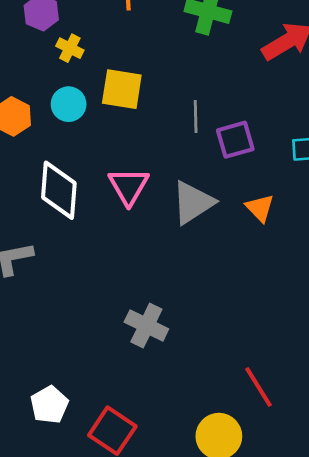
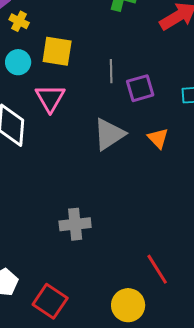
pink triangle: (129, 186) -> (50, 98), moved
gray cross: (146, 326) -> (75, 224), turned -32

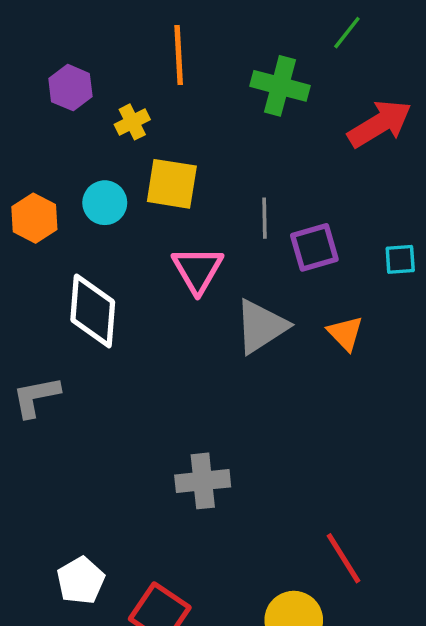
yellow cross: (19, 21) -> (132, 122), moved, turned 36
pink triangle: (50, 98) -> (198, 270), moved

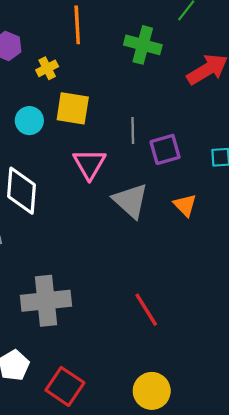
gray triangle: (261, 326) -> (131, 201), turned -45
gray cross: (203, 481) -> (46, 301), moved, size x1.4
red line: (344, 558) -> (146, 310), moved

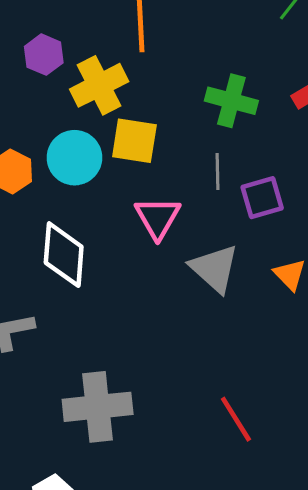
green cross: (143, 45) -> (231, 101), moved
yellow cross: (47, 68) -> (99, 85), size x1.8
cyan circle: (29, 121) -> (74, 158), size x1.4

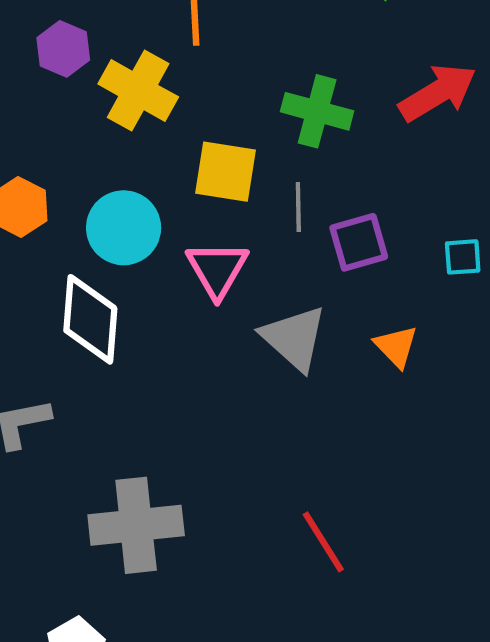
yellow cross: (99, 85) -> (138, 90), turned -34
yellow square: (134, 141) -> (226, 172), moved
cyan circle: (74, 158) -> (124, 228), moved

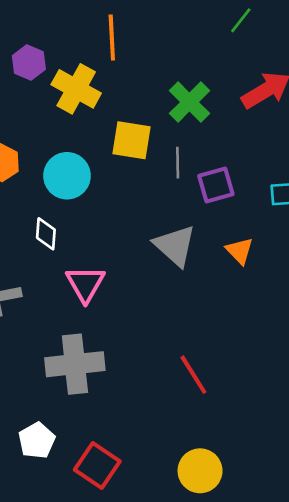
green cross: (317, 111) -> (189, 102), turned 30
pink triangle: (217, 269) -> (85, 284), moved
white diamond: (90, 319) -> (46, 234), size x0.6

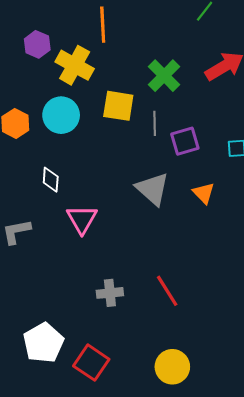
cyan circle: (67, 176) -> (61, 115), moved
gray cross: (75, 364) -> (110, 293), moved, size x0.6
white pentagon: (37, 441) -> (43, 343), size x1.4

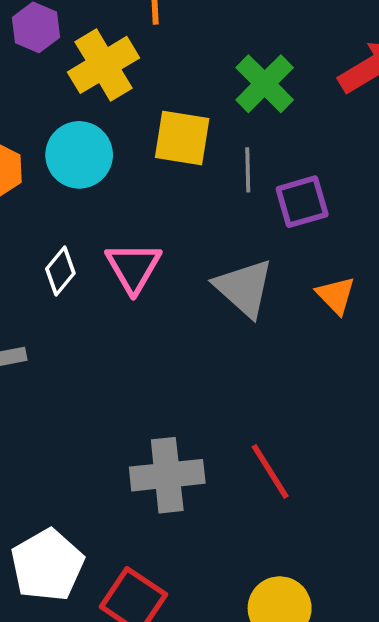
yellow cross: (75, 65) -> (103, 65), turned 30
white diamond: (51, 180) -> (60, 271), turned 35
pink triangle: (82, 219) -> (133, 267), moved
gray cross: (110, 293) -> (167, 475), size x1.5

